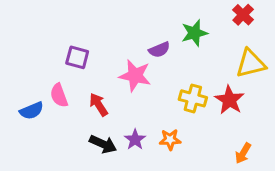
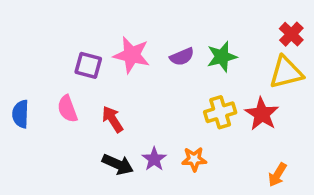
red cross: (243, 15) -> (291, 34), moved
green star: (194, 33) -> (222, 57), moved
pink star: (135, 76) -> (132, 55), moved
yellow cross: (193, 98) -> (220, 112), turned -32
blue semicircle: (32, 111) -> (21, 114), moved, turned 115

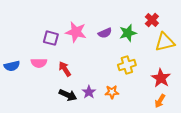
red cross: (291, 34) -> (152, 20), moved
pink semicircle: (67, 109) -> (39, 63), turned -70
blue semicircle: (21, 114) -> (12, 66), turned -105
red star: (262, 114) -> (161, 78), moved

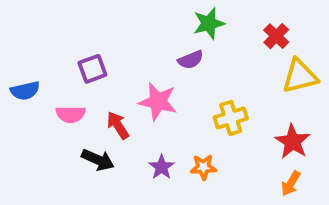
pink star: (76, 32) -> (158, 102), moved
green star: (128, 33) -> (209, 23), moved
purple square: (51, 38) -> (92, 69), turned -35
blue semicircle: (12, 66) -> (25, 91), moved
black arrow: (68, 95) -> (98, 160), moved

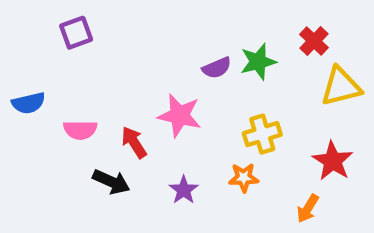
green star: (209, 23) -> (258, 62), moved
purple square: (92, 69) -> (76, 33), moved
orange star: (203, 167) -> (244, 178), moved
orange arrow: (291, 183) -> (308, 209), moved

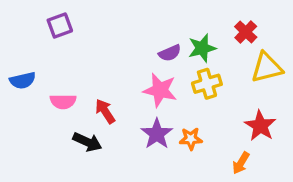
pink star: (180, 115) -> (160, 90), moved
yellow cross: (262, 134) -> (207, 84), moved
purple star: (184, 190) -> (157, 134), moved, size x1.4

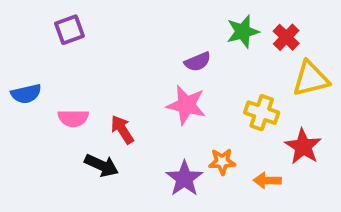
green star: (202, 48) -> (243, 32), moved
yellow cross: (207, 84) -> (262, 113), moved, turned 36
purple star: (157, 134) -> (184, 179), moved
orange arrow: (241, 163) -> (267, 180), moved, turned 60

